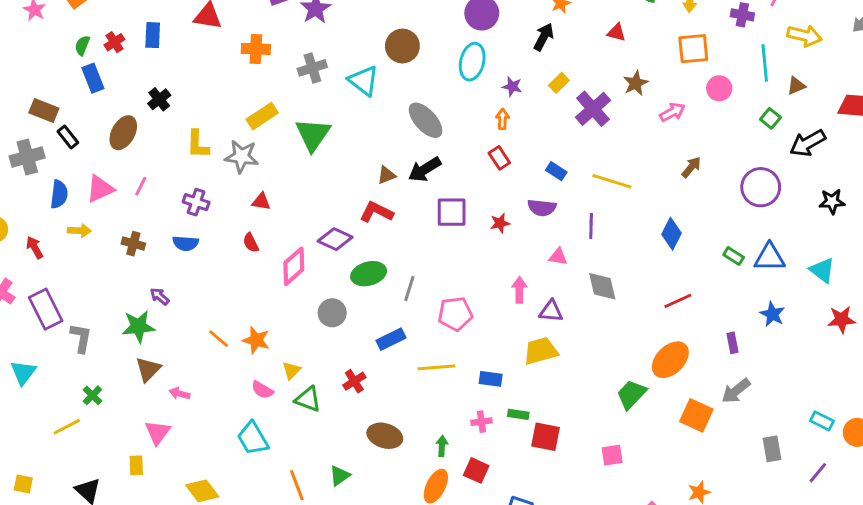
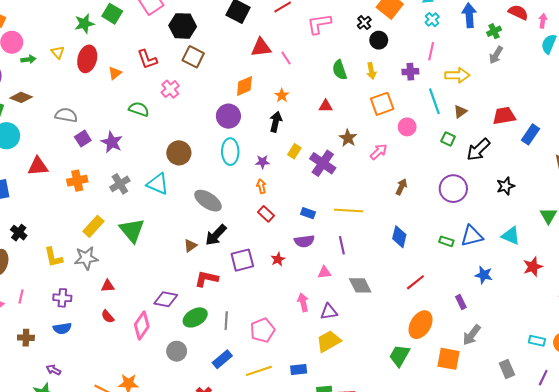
red L-shape: (376, 212) -> (206, 279), moved

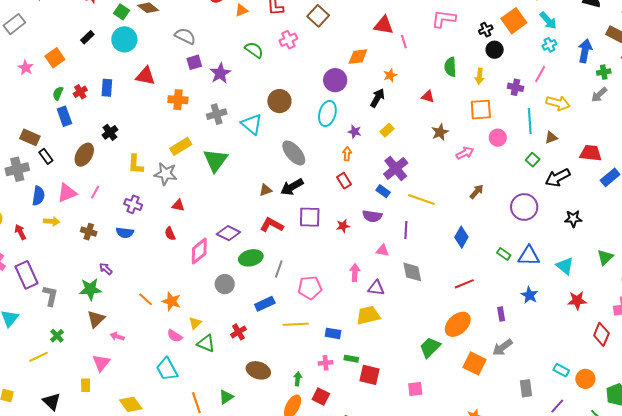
purple cross: (323, 163) -> (396, 168), moved

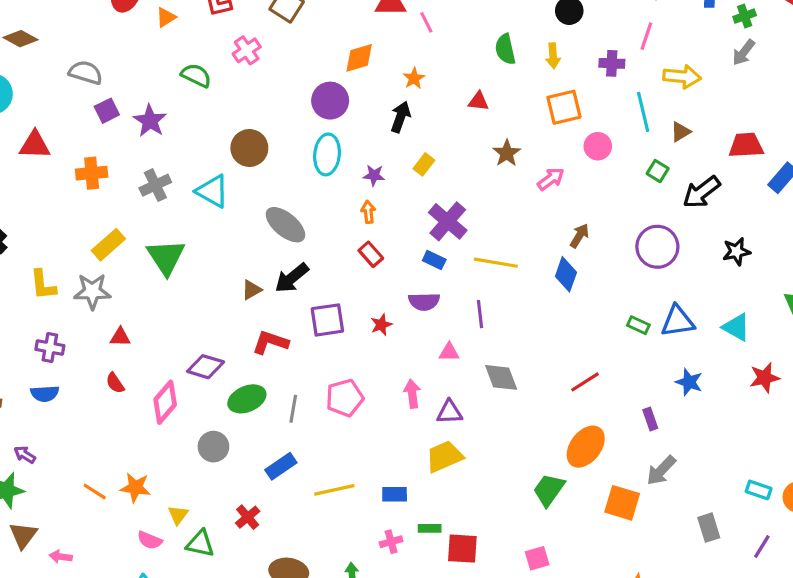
blue diamond: (461, 237) -> (566, 274), moved
pink pentagon: (310, 288) -> (345, 398), moved

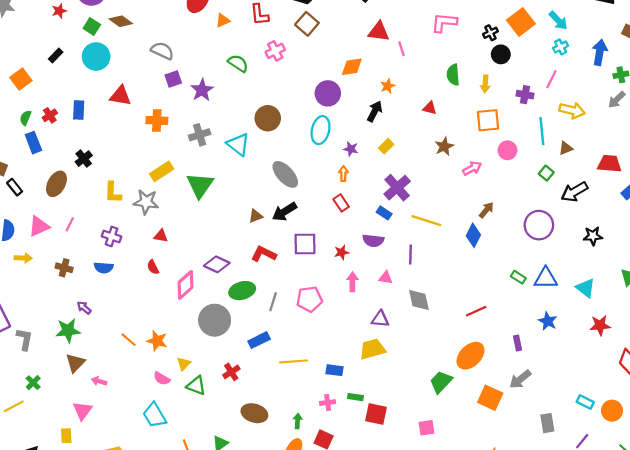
pink arrow: (412, 394) -> (352, 282), moved
gray circle: (213, 447) -> (215, 320), size x1.5

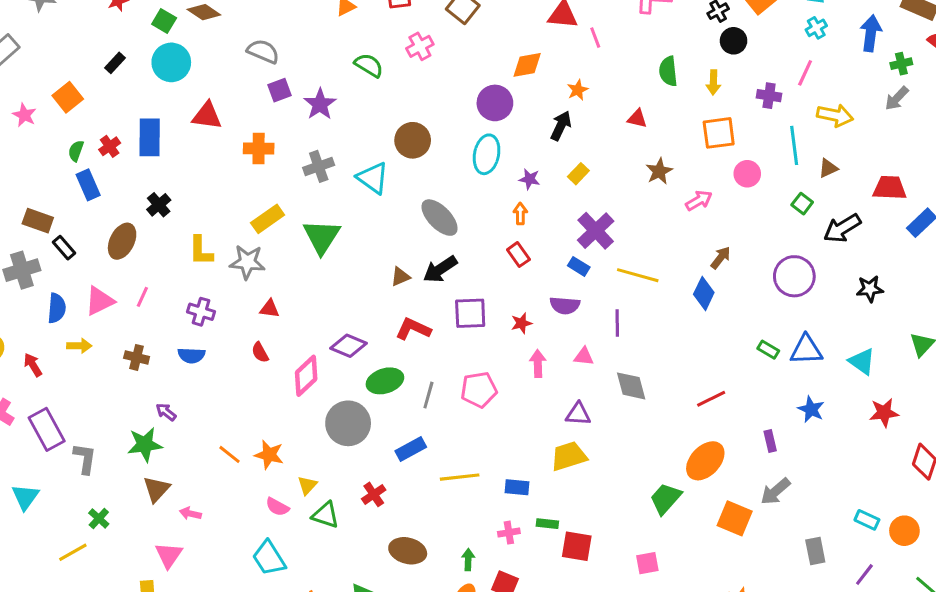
blue rectangle: (79, 110) -> (150, 137), size x1.4

